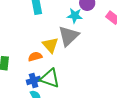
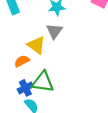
gray triangle: (69, 36) -> (54, 31), size x0.7

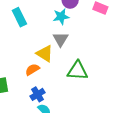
green triangle: (43, 82) -> (78, 71), moved

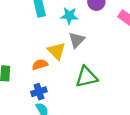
cyan star: (61, 17) -> (69, 16), moved
green triangle: (78, 71) -> (86, 77), turned -30

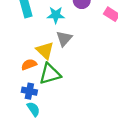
green triangle: (86, 77) -> (50, 74), moved
blue cross: (39, 92) -> (29, 91), turned 32

